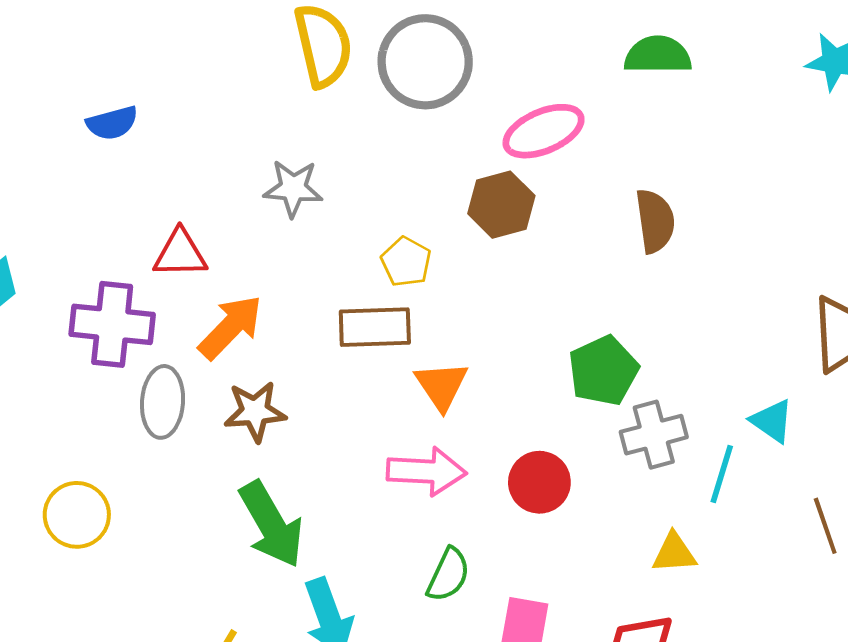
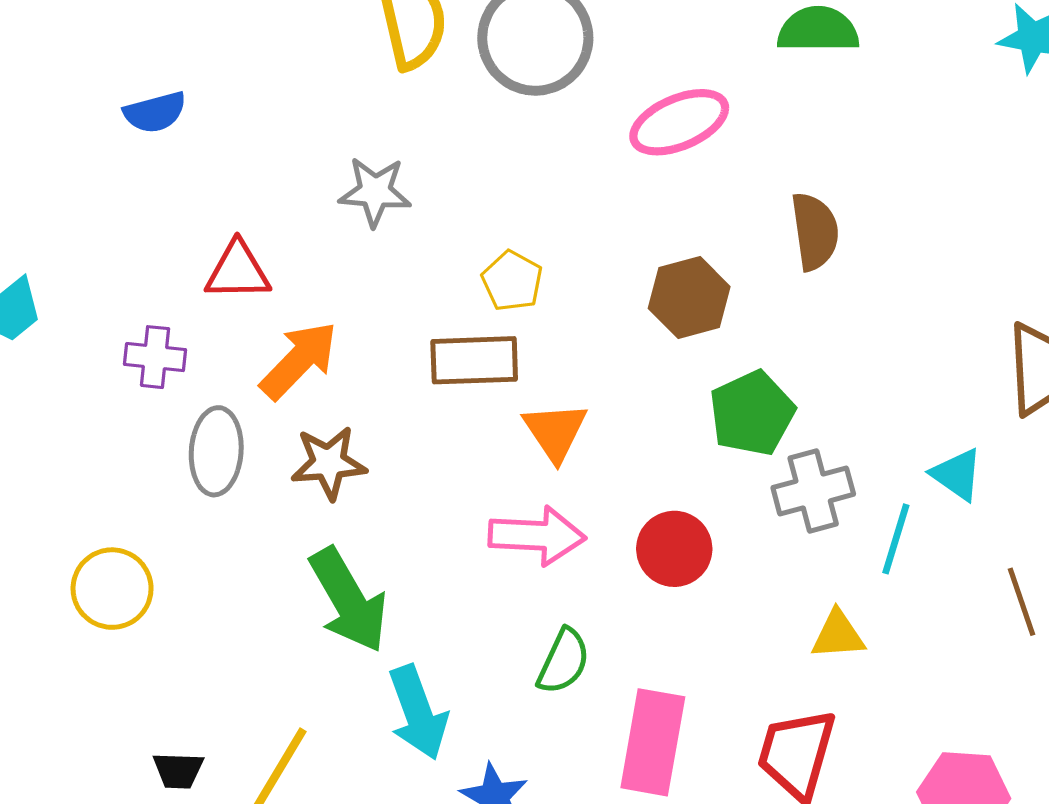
brown hexagon: (501, 205) -> (689, 298), moved
purple cross: (112, 324) -> (155, 357), size x0.6

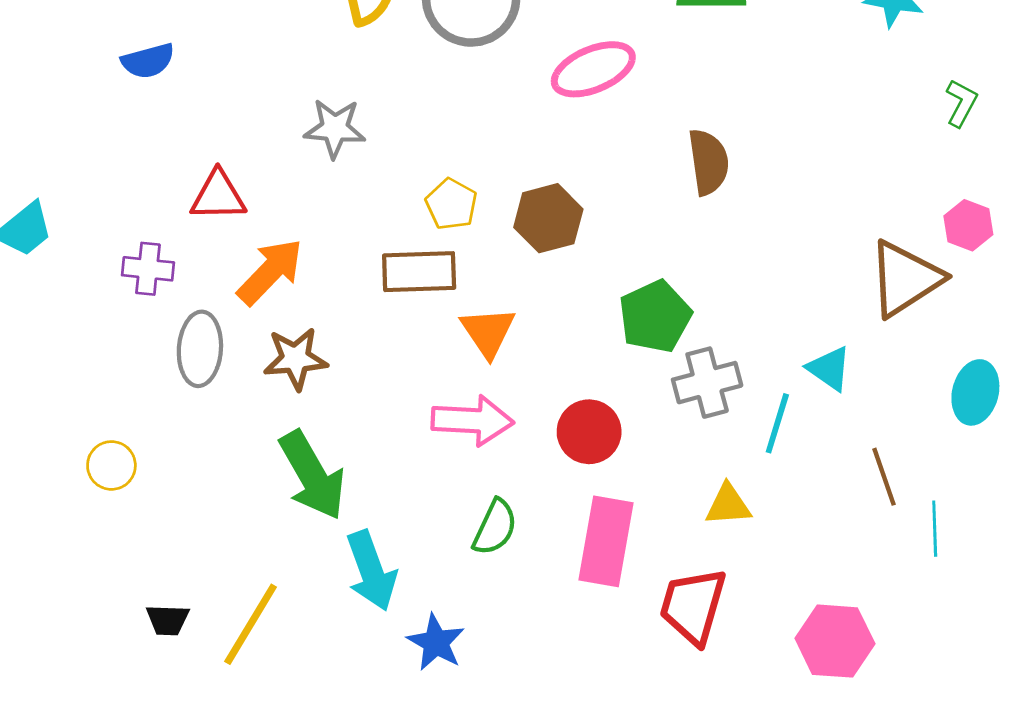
brown hexagon: (689, 298) -> (548, 218), moved
yellow circle: (112, 589) -> (111, 465), size x0.7
pink rectangle: (653, 742) -> (606, 541), moved

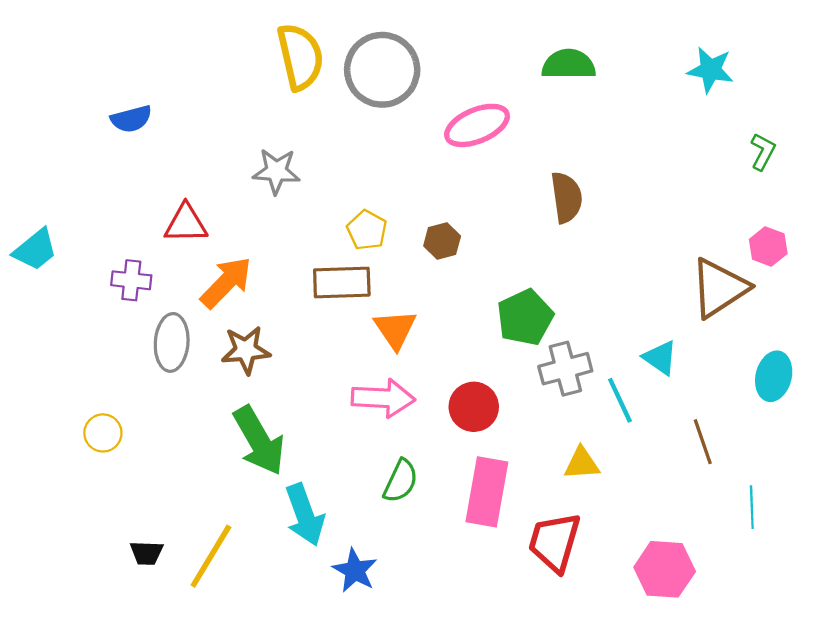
brown hexagon: (548, 218) -> (442, 241), size x0.7
cyan line: (777, 423) -> (620, 400), turned -42
cyan line: (935, 529) -> (752, 507), moved

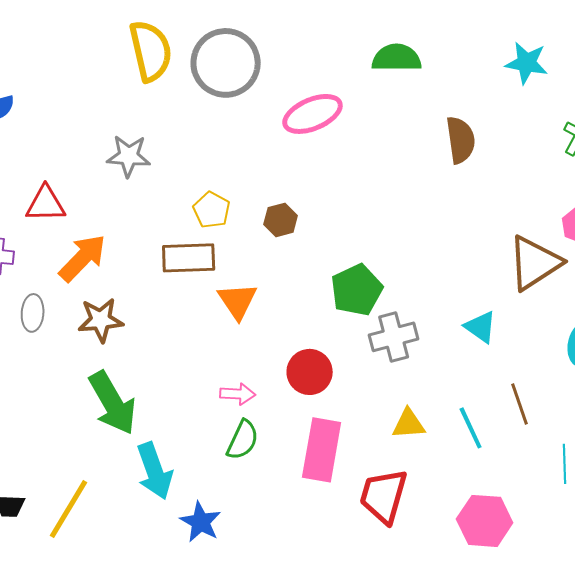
brown semicircle: (566, 197) -> (461, 140), moved
gray ellipse: (172, 342) -> (33, 313), size x0.7
pink arrow: (383, 398) -> (238, 394), moved, size x0.6
cyan line: (620, 400) -> (471, 428), moved

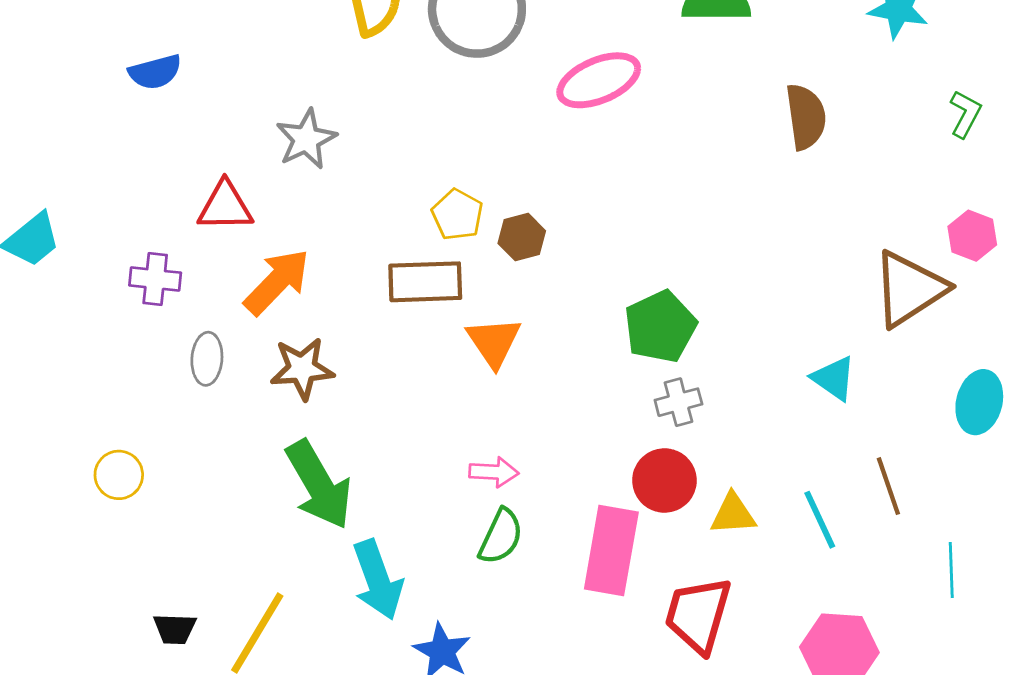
gray star: (129, 156) -> (306, 139), moved, turned -30
brown hexagon: (281, 220) -> (522, 237), moved
gray cross: (394, 337) -> (678, 402), moved, size x0.7
red circle: (310, 372) -> (664, 480), moved

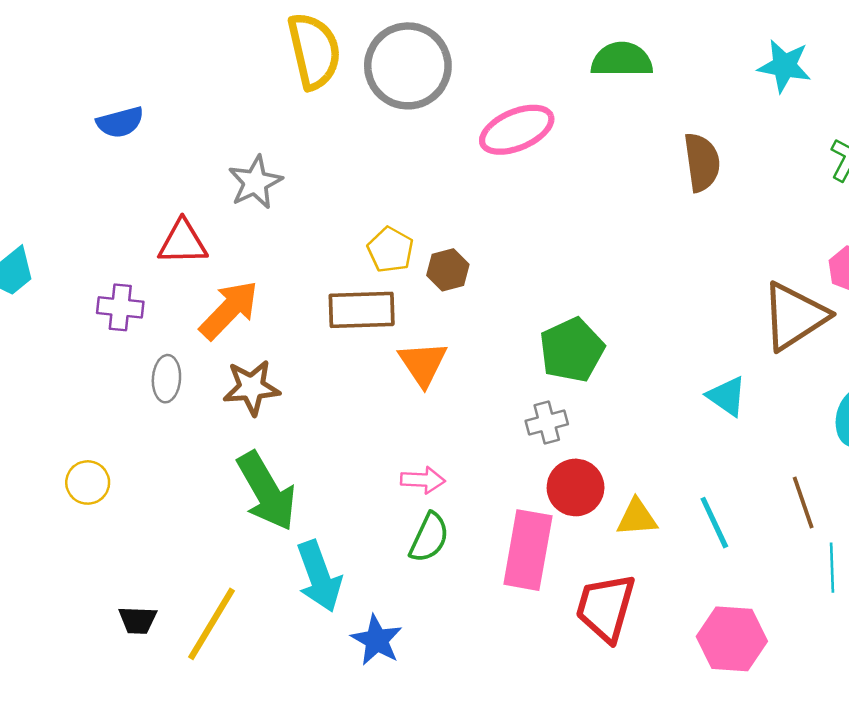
gray cross: (678, 402) -> (547, 422), moved
brown line: (888, 486) -> (803, 503), moved

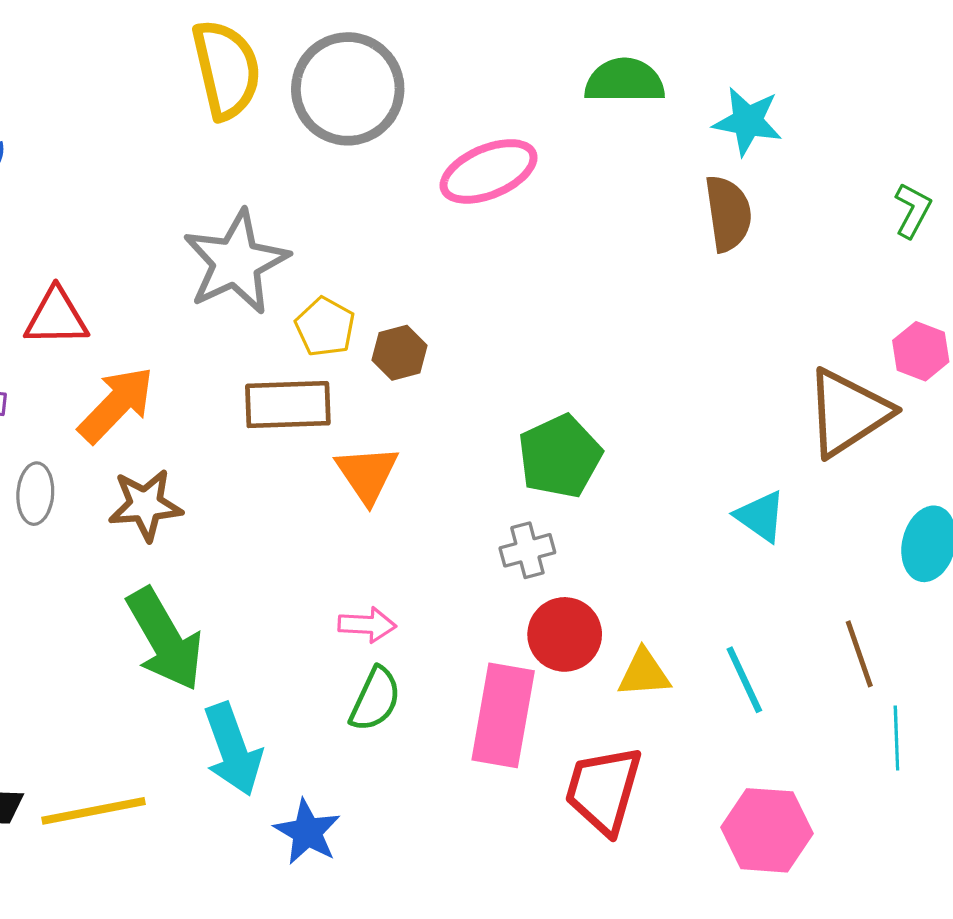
cyan star: (784, 66) -> (748, 121), moved
gray star: (255, 182) -> (236, 262), moved, size x1.5
yellow line: (211, 624) -> (94, 811), turned 48

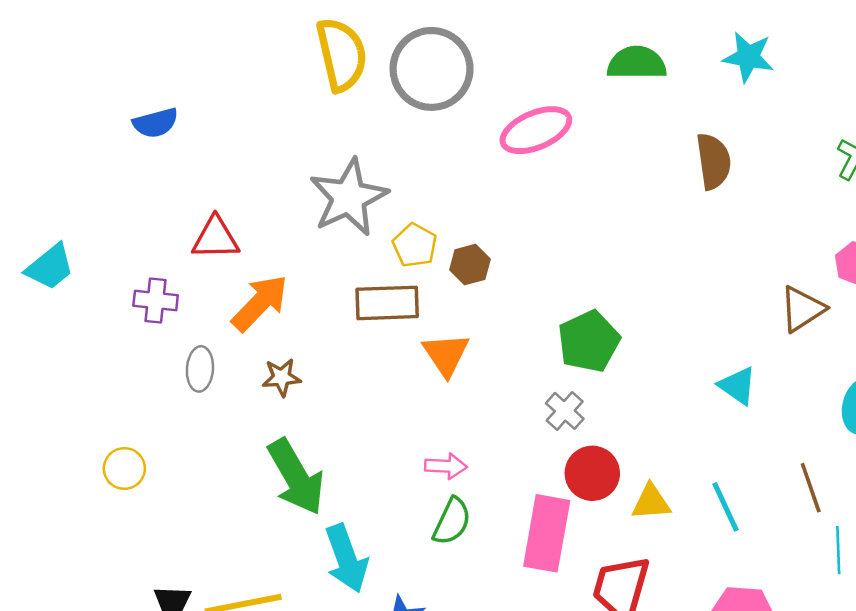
cyan star: (748, 121) -> (748, 57), moved
brown triangle: (848, 413) -> (802, 309), size x0.7
brown star: (145, 505) -> (282, 377), size x0.7
gray cross: (527, 550) -> (565, 411), turned -33

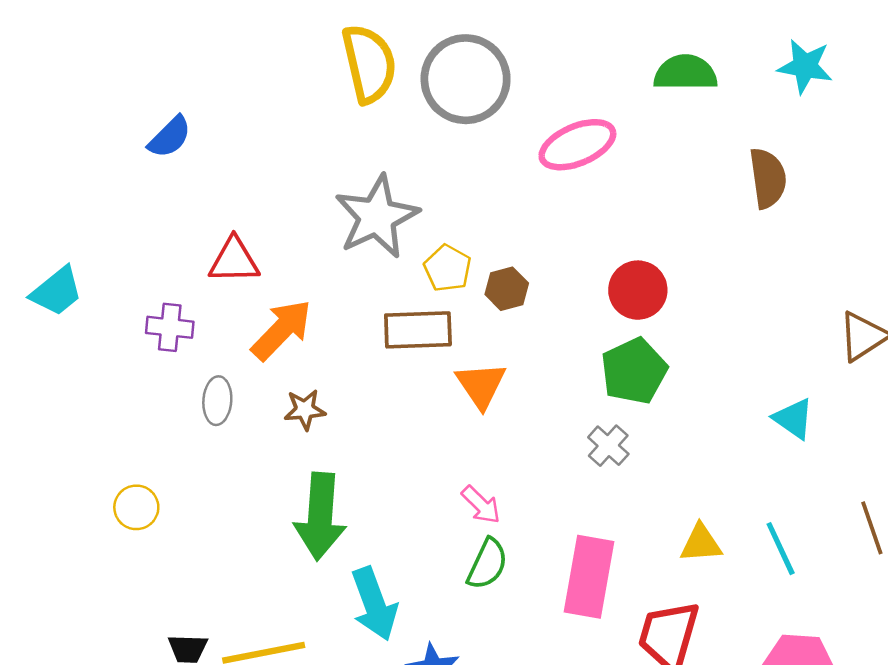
blue semicircle: (156, 123) -> (170, 137), turned -30
pink arrow: (446, 466) -> (481, 505), turned 42
red circle: (592, 473) -> (638, 290), moved
green arrow: (296, 477) -> (320, 516), turned 34

